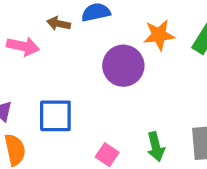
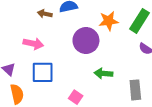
pink arrow: (23, 46) -> (33, 44), moved
green arrow: (156, 147) -> (103, 73), moved, turned 108

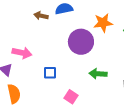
pink arrow: (33, 44) -> (22, 53), moved
blue square: (43, 72) -> (50, 73), moved, size x0.6

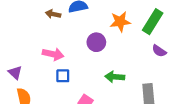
purple circle: (81, 42) -> (96, 42), size x0.7
pink arrow: (22, 53) -> (53, 54), moved

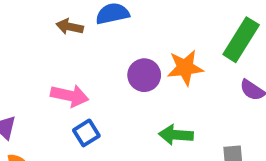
orange star: (120, 22) -> (185, 68), moved
blue square: (63, 76) -> (86, 133), turned -32

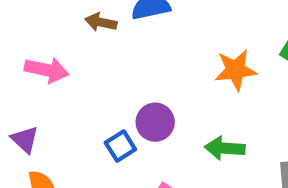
purple circle: (144, 75) -> (155, 122), moved
pink arrow: (70, 96) -> (47, 70), moved

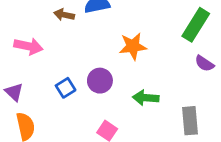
orange star: (236, 70) -> (133, 46), moved
blue square: (120, 146) -> (66, 88), moved

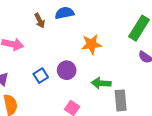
brown arrow: (64, 15) -> (40, 21), turned -128
gray rectangle: (190, 121) -> (121, 100), moved

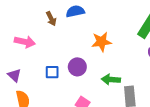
blue square: (41, 76) -> (52, 72), turned 32

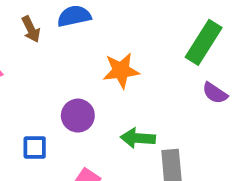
blue square: (52, 72) -> (35, 147), moved

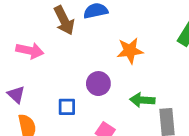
brown arrow: (31, 29) -> (64, 20), size x1.5

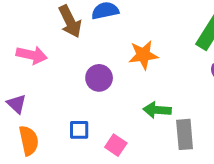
purple circle: (98, 84) -> (99, 78), moved
blue square: (67, 107) -> (79, 130), moved

